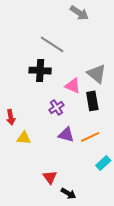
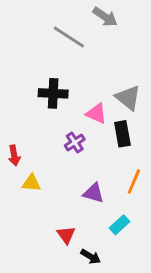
gray line: (52, 44) -> (69, 37), moved
purple triangle: (66, 135) -> (94, 193), moved
orange line: (90, 137) -> (134, 181), moved, turned -42
cyan rectangle: (103, 163) -> (119, 225), moved

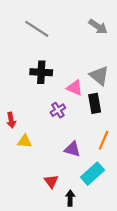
gray arrow: (105, 17) -> (98, 27), moved
gray line: (69, 37) -> (37, 29), moved
cyan rectangle: (119, 225) -> (92, 174), size x1.5
black arrow: (91, 257) -> (70, 198), turned -120

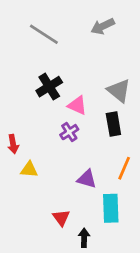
gray arrow: (98, 27) -> (103, 26), moved, turned 120
black cross: (41, 72) -> (49, 87), turned -35
pink triangle: (75, 88) -> (77, 105), moved
cyan rectangle: (92, 174) -> (111, 208), turned -50

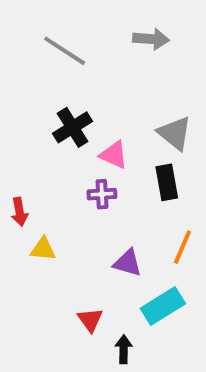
gray arrow: (103, 26) -> (151, 39), turned -150
purple cross: (69, 132) -> (102, 194), turned 30
cyan rectangle: (111, 208) -> (163, 306), turned 60

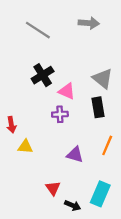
cyan rectangle: (163, 306) -> (100, 194), moved, turned -35
black arrow: (124, 349) -> (73, 205), turned 112

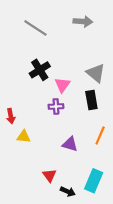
pink triangle: (67, 91) -> (62, 85), turned 42

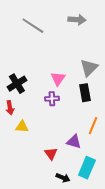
black cross: (40, 70) -> (17, 84), moved
gray triangle: (96, 73) -> (89, 68), turned 36
purple triangle: (70, 144) -> (74, 142), moved
red triangle: (49, 175) -> (51, 154), moved

